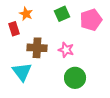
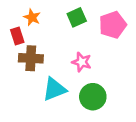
brown cross: (37, 48) -> (31, 58), moved
cyan triangle: (22, 72) -> (54, 89), moved, turned 45

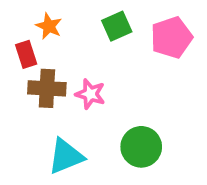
pink star: (82, 62) -> (90, 94), moved
cyan triangle: (54, 89) -> (66, 156), moved

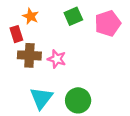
green circle: (141, 147) -> (78, 100), moved
cyan triangle: (66, 156) -> (41, 98), turned -30

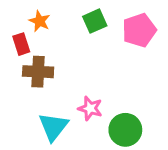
pink star: (57, 59) -> (90, 108), moved
green circle: (78, 100) -> (125, 130), moved

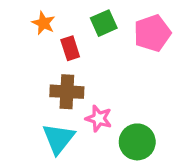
red rectangle: (21, 44) -> (70, 48), moved
brown cross: (38, 72) -> (67, 92), moved

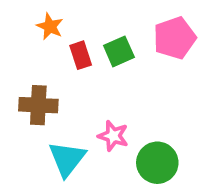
green square: (104, 23) -> (119, 51), moved
brown cross: (67, 92) -> (38, 105), moved

